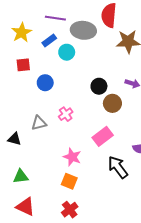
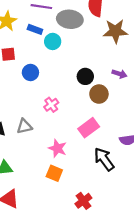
blue rectangle: (49, 40) -> (35, 29), turned 56
gray triangle: (39, 123) -> (24, 126), moved
red cross: (70, 210) -> (83, 201), moved

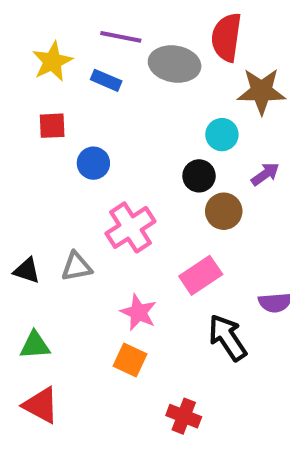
cyan circle: (53, 41) -> (222, 135), moved
purple arrow: (119, 74) -> (265, 174), turned -56
pink cross: (51, 105) -> (130, 227), size x1.6
red cross: (83, 201) -> (184, 416), turned -35

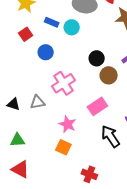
blue rectangle: (106, 80) -> (52, 22), moved
red square: (52, 126) -> (26, 34), turned -32
cyan circle: (222, 135) -> (72, 27), moved

